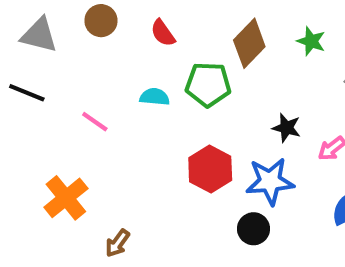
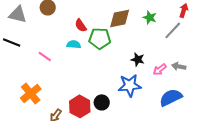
red semicircle: (163, 33) -> (81, 25), moved
brown diamond: (249, 43) -> (120, 18), turned 35
red hexagon: (210, 169) -> (80, 106), moved
black circle: (253, 229) -> (102, 102), moved

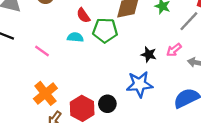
pink arrow: (160, 69) -> (174, 50), moved
orange cross: (31, 93) -> (45, 93), moved

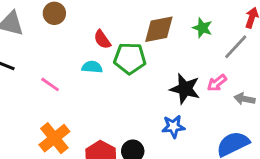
black star: (149, 54) -> (185, 89), size x1.5
blue star: (140, 84) -> (173, 127), size x0.7

